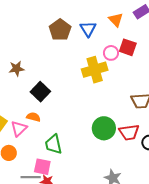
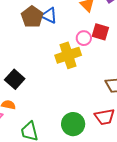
blue triangle: (88, 29) -> (49, 16), moved, turned -30
green circle: (104, 128) -> (73, 124), moved

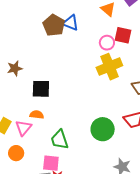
yellow cross: (68, 55) -> (109, 67), moved
black square: (15, 79) -> (41, 89), turned -36

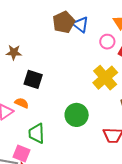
pink circle: (107, 43) -> (107, 42), moved
yellow cross: (109, 67) -> (105, 78), turned -35
green circle: (103, 129) -> (77, 115), moved

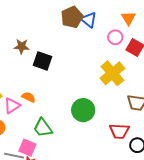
black square: (33, 79) -> (43, 61), moved
green trapezoid: (36, 133) -> (43, 128), turned -35

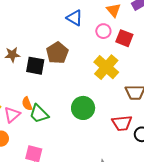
brown pentagon: (72, 17) -> (57, 53), moved
orange semicircle: (29, 97) -> (27, 104), turned -128
green trapezoid: (43, 128) -> (39, 114), moved

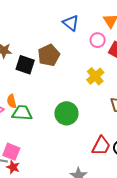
yellow cross: (106, 67) -> (95, 76), size x0.7
green trapezoid: (39, 114) -> (22, 113), turned 130
red trapezoid: (122, 123) -> (101, 146), moved, turned -65

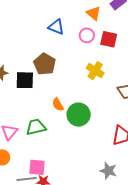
orange semicircle: (12, 101) -> (58, 105), moved

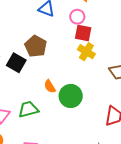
red square: (109, 39) -> (83, 33), moved
black square: (25, 80) -> (16, 63), turned 30

